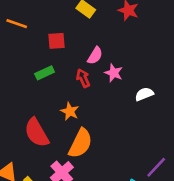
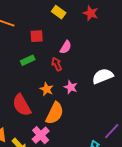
pink star: (114, 73) -> (71, 87), moved
white semicircle: (144, 94) -> (103, 76), size x1.5

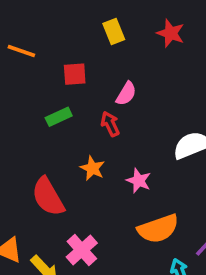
yellow rectangle: (59, 12) -> (114, 31), turned 32
pink star: (71, 87) -> (139, 181), moved
orange semicircle: (55, 113) -> (158, 229), moved, turned 45

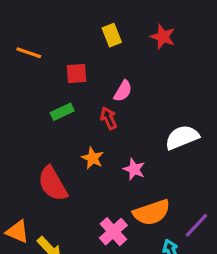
pink cross: (82, 250) -> (113, 232), moved

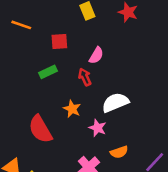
white semicircle: (182, 137) -> (115, 102), moved
pink star: (134, 169) -> (98, 128), moved
orange semicircle: (152, 212) -> (119, 152), size x0.6

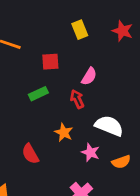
white semicircle: (115, 102) -> (109, 126), turned 44
red semicircle: (40, 129) -> (30, 154), size x0.7
orange semicircle: (119, 152) -> (121, 162), moved

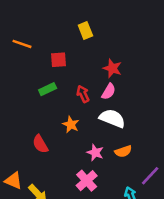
red star: (123, 31) -> (112, 68), moved
pink semicircle: (89, 76) -> (109, 92), moved
pink star: (90, 153) -> (95, 153), moved

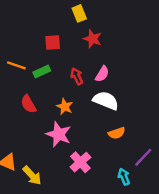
orange line: (22, 44) -> (16, 65), moved
red star: (112, 68) -> (93, 39), moved
red semicircle: (40, 144) -> (28, 104), moved
pink star: (95, 153) -> (59, 134), moved, size x1.5

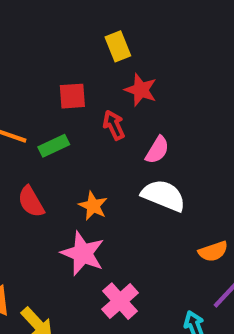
red arrow: (77, 76) -> (114, 125), moved
orange semicircle: (117, 133) -> (213, 251), moved

